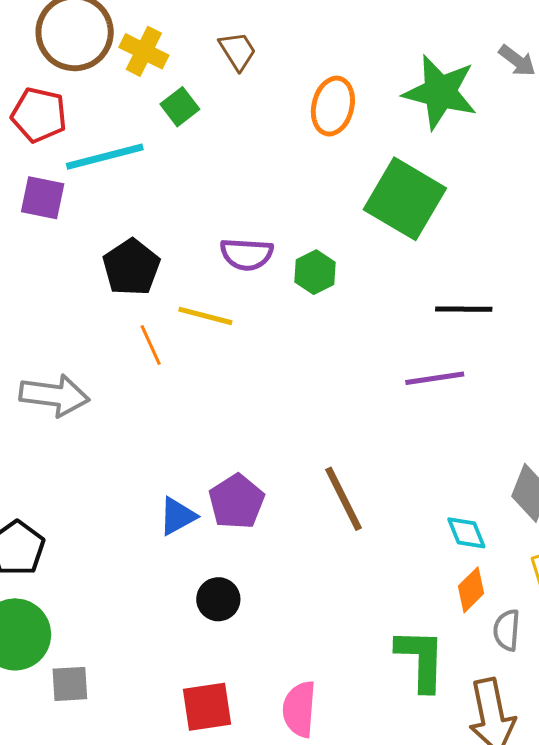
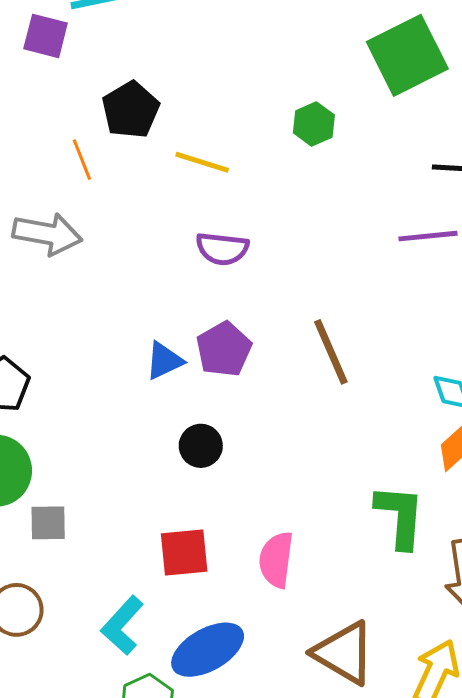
green square: (405, 199) -> (407, 55), turned 30
purple semicircle: (247, 254) -> (222, 249), moved
orange line: (151, 345) -> (82, 160), moved

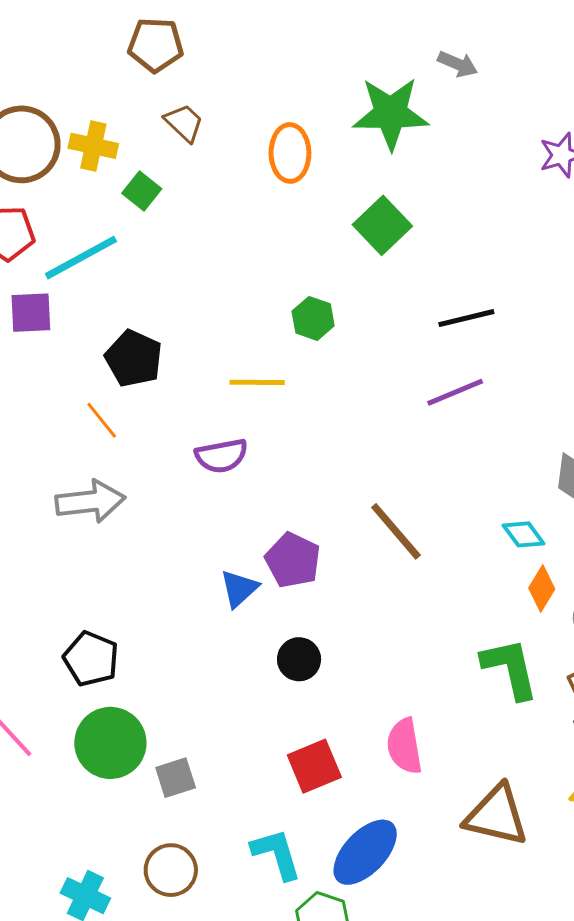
green square: (407, 55) -> (382, 225), size x0.7
yellow line: (202, 162) -> (257, 382), moved
purple semicircle: (222, 249) -> (221, 456), moved
cyan L-shape: (122, 625) -> (277, 854), turned 138

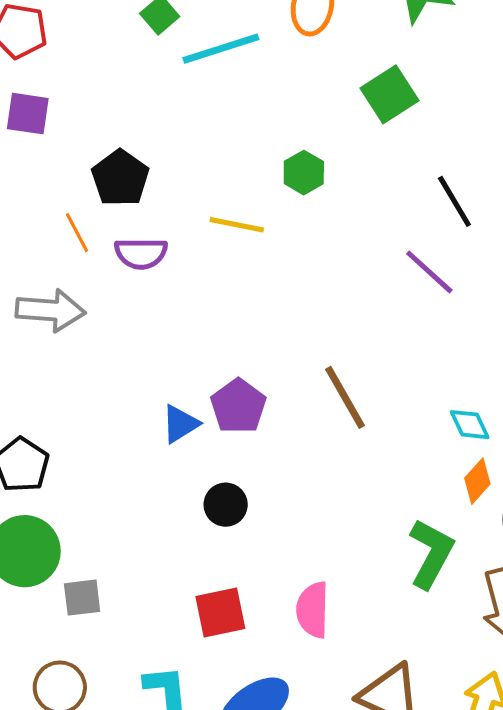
cyan line: (81, 258) -> (221, 49), moved
black line: (466, 318) -> (454, 201), turned 62
purple line: (455, 392) -> (429, 272), turned 54
purple semicircle: (221, 456) -> (141, 253), moved
green L-shape: (510, 668) -> (431, 554), turned 30

